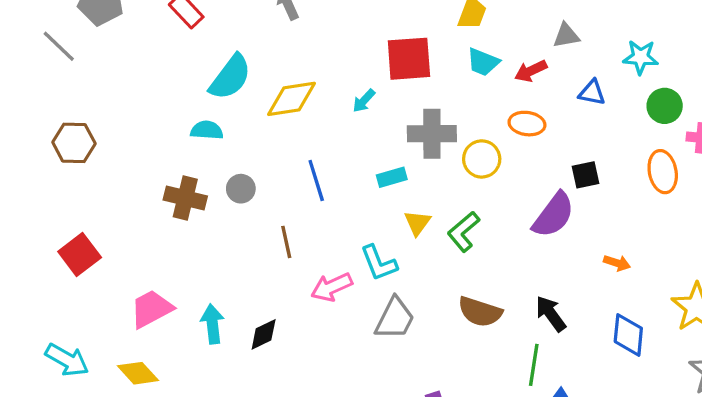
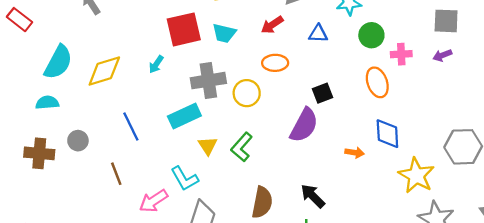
cyan trapezoid: (483, 62) -> (224, 33), moved
cyan rectangle: (392, 177) -> (184, 116), size x1.5
brown semicircle: (480, 312) -> (262, 202), turned -88
blue diamond: (628, 335) -> (387, 134), moved

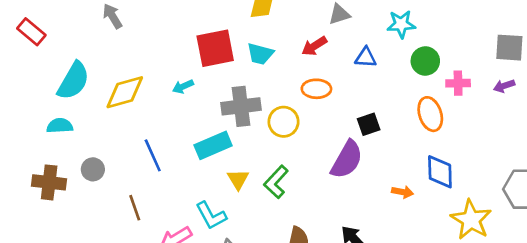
cyan arrow: (156, 64) -> (183, 87), turned 30

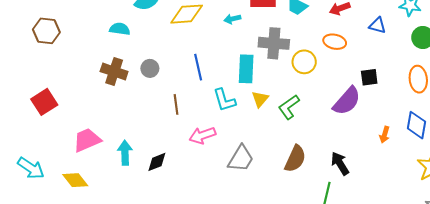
cyan semicircle: (60, 126) -> (120, 29), moved
cyan rectangle: (213, 145) -> (246, 69), turned -76
orange arrow: (403, 192) -> (385, 135), turned 84
cyan L-shape: (211, 216) -> (224, 100), moved

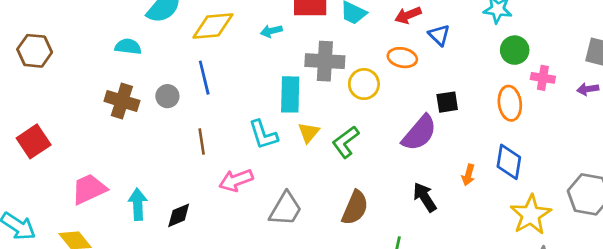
blue triangle: (377, 25) -> (439, 35), moved, turned 30
blue line: (198, 67) -> (204, 78), moved
black arrow: (340, 163) -> (425, 197), moved

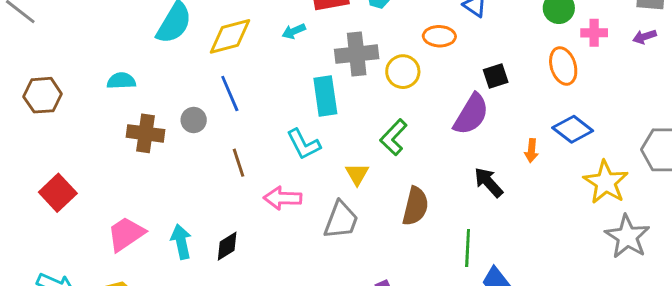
cyan semicircle: (128, 47) -> (121, 81), moved
yellow triangle: (309, 132) -> (357, 174), moved
blue diamond: (509, 162) -> (573, 129), turned -52
pink arrow: (236, 180) -> (283, 198), turned 32

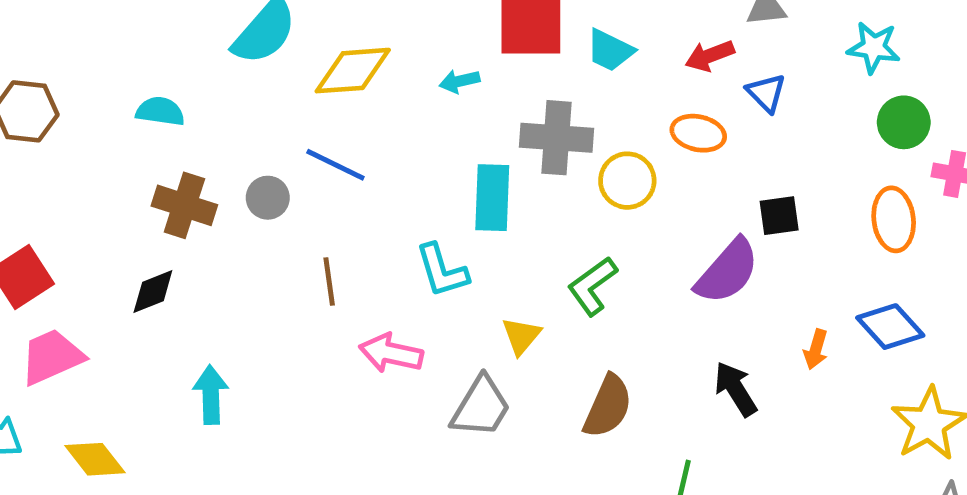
blue line: (230, 93) -> (335, 165), turned -51
pink trapezoid: (126, 234) -> (52, 357), moved
black diamond: (227, 246) -> (153, 291), moved

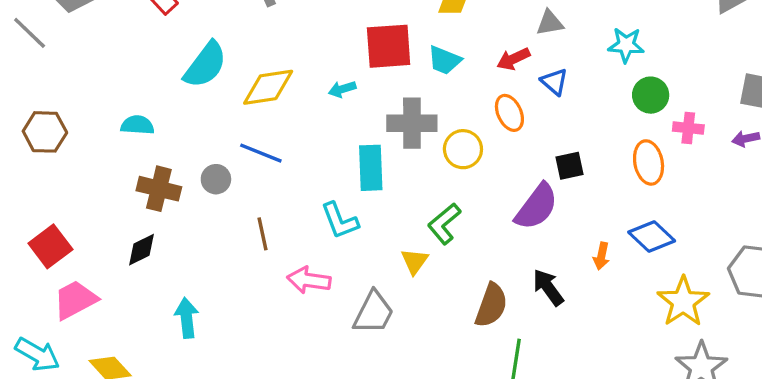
orange ellipse: (698, 133) -> (509, 113), turned 57
yellow triangle: (521, 336) -> (415, 261), moved
brown semicircle: (608, 406) -> (491, 305), moved

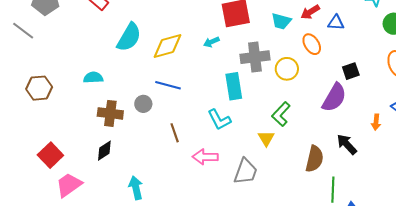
cyan trapezoid: (444, 60) -> (281, 21), moved
blue triangle: (554, 82) -> (336, 23), turned -30

